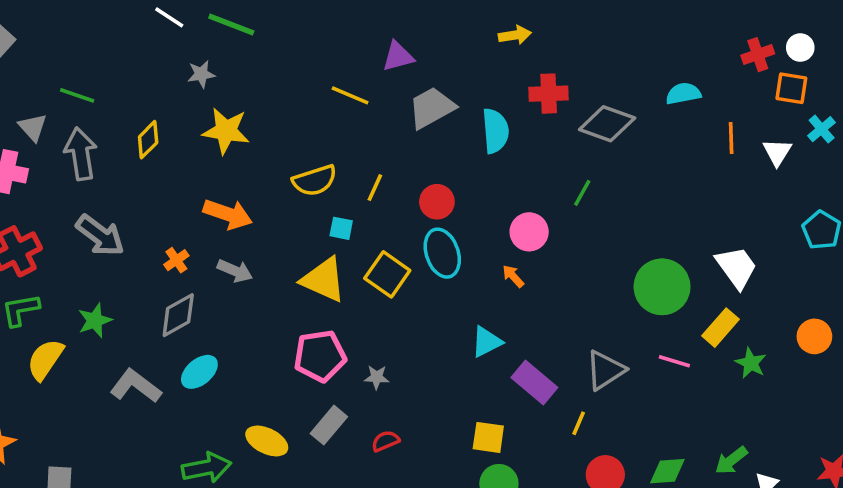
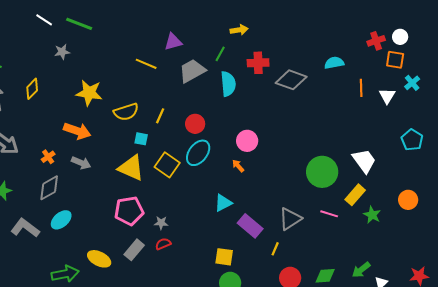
yellow star: (226, 131) -> (89, 93), moved
green line: (582, 193) -> (220, 54), moved
cyan ellipse: (442, 253) -> (198, 153), turned 56
red semicircle: (386, 441) -> (163, 244), moved

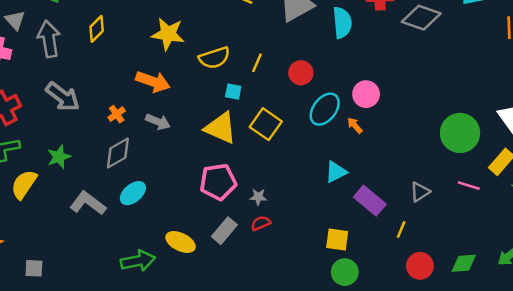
cyan ellipse: (198, 153) -> (325, 109), moved
gray triangle: (290, 219) -> (420, 192), size x0.7

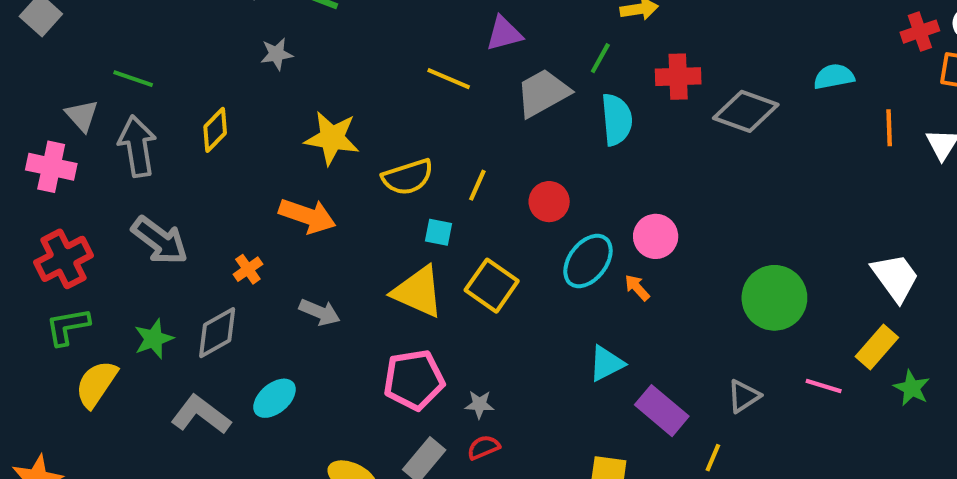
gray arrow: (158, 122) -> (320, 312), moved
green circle: (460, 133) -> (774, 298), moved
gray diamond: (118, 153) -> (217, 333), moved

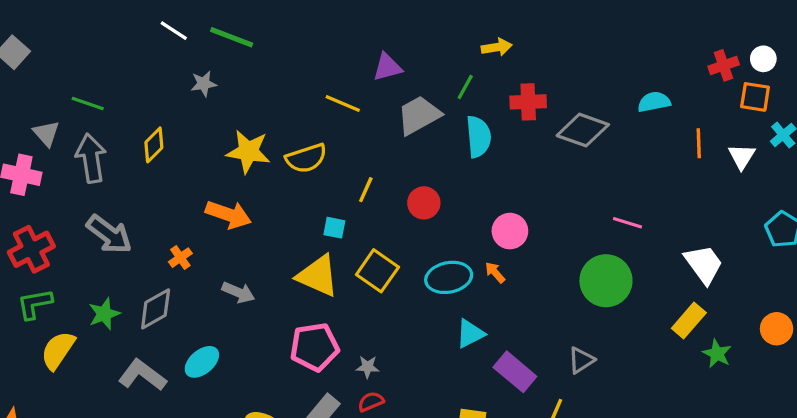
yellow semicircle: (408, 177) -> (306, 158), moved
cyan ellipse: (588, 261) -> (449, 277), moved, turned 42
pink line: (824, 386) -> (628, 223), moved

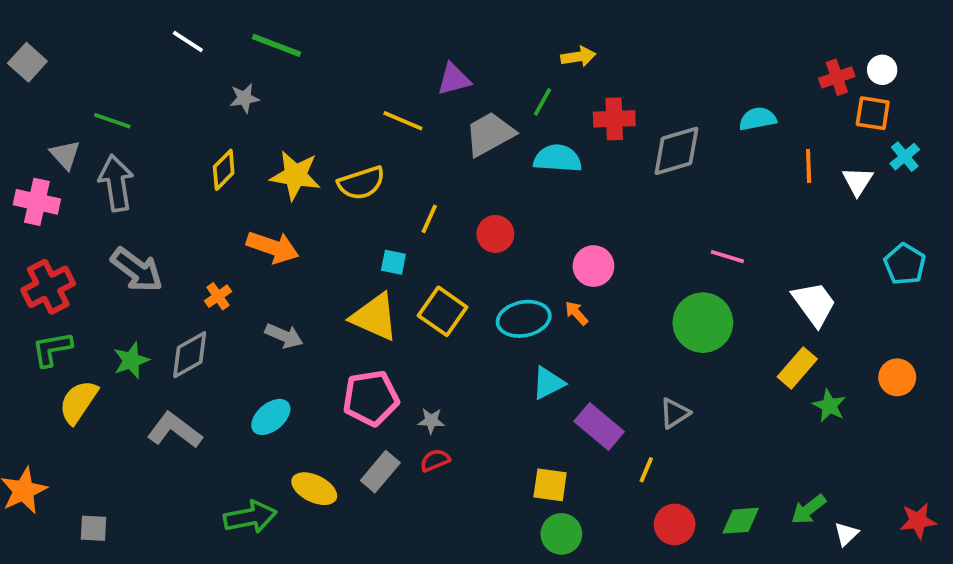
white line: (174, 31) -> (188, 42), moved
gray diamond: (583, 130) -> (676, 151), turned -36
cyan semicircle: (478, 137) -> (558, 158), turned -81
yellow diamond: (154, 145) -> (224, 170), moved
cyan ellipse: (202, 362) -> (271, 417), moved

